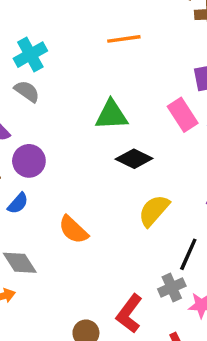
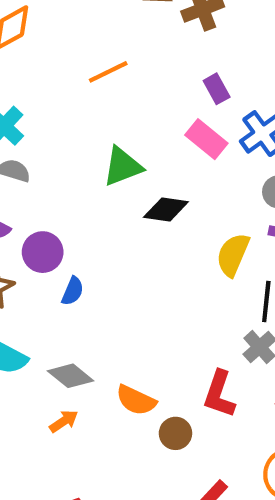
blue semicircle: (18, 203) -> (73, 291), moved
yellow semicircle: (154, 211) -> (233, 255), moved
orange semicircle: (73, 230) -> (136, 400), moved

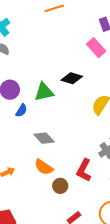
green triangle: (123, 166) -> (44, 92), moved
gray diamond: (71, 376) -> (44, 138), moved

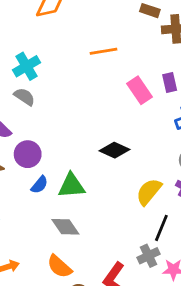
pink rectangle: (96, 48) -> (139, 90), moved
green triangle: (44, 92) -> (71, 186), moved

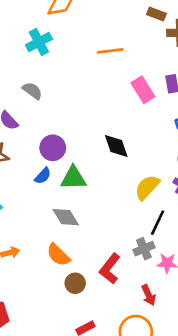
cyan cross: (27, 66) -> (39, 42), moved
black diamond: (115, 150) -> (116, 146), turned 44
purple circle: (28, 154) -> (53, 148), moved

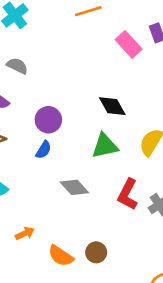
green triangle: (73, 178) -> (105, 146), moved
orange semicircle: (58, 255) -> (61, 256), moved
red L-shape: (110, 269) -> (128, 194), moved

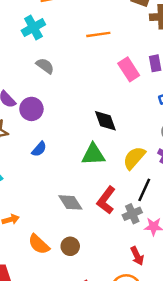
gray semicircle: (17, 66) -> (45, 66), moved
purple circle: (48, 120) -> (31, 109), moved
gray diamond: (74, 187) -> (70, 202), moved

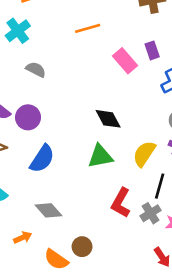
blue semicircle: (39, 149) -> (42, 159), size x1.6
gray diamond: (70, 202) -> (48, 210), moved
brown circle: (70, 246) -> (82, 247), moved

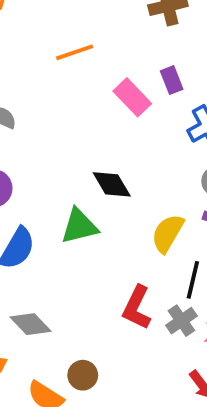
green triangle: (100, 156) -> (79, 226), moved

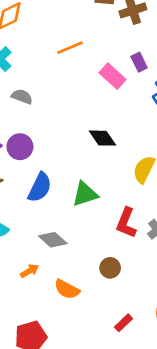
green triangle: (79, 226) -> (85, 194), moved
brown circle: (83, 375) -> (110, 268), moved

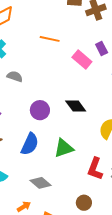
orange line: (70, 48) -> (50, 39), turned 36
purple circle: (20, 147) -> (40, 110), moved

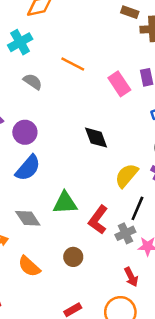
orange line: (50, 39) -> (73, 64), moved
purple circle: (40, 110) -> (25, 132), moved
green triangle: (64, 148) -> (65, 203), moved

